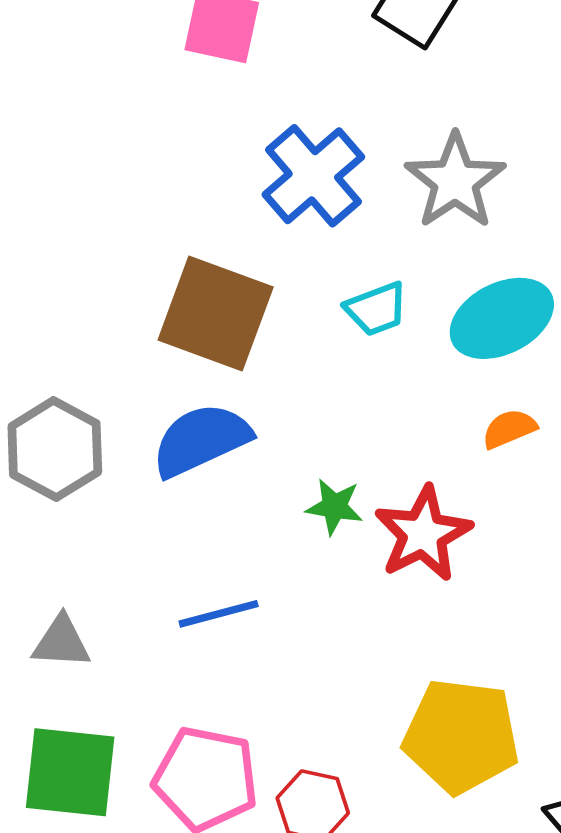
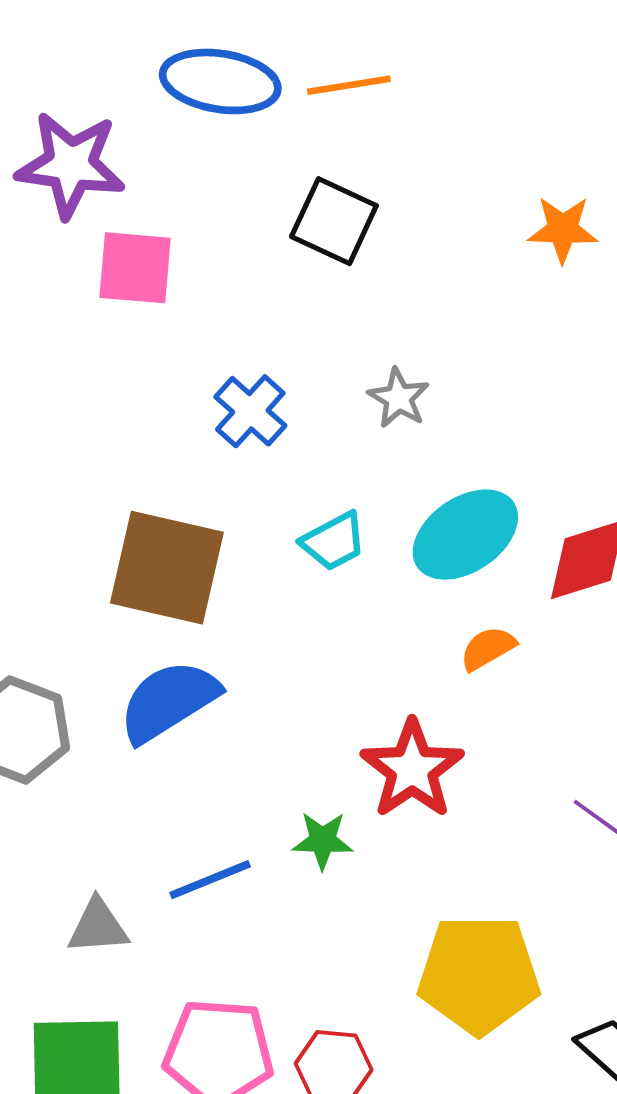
blue cross: (313, 176) -> (250, 411), size x0.7
gray star: (455, 181) -> (399, 398), size x0.6
green star: (334, 507) -> (323, 840), moved
gray triangle: (61, 642) -> (98, 927), moved

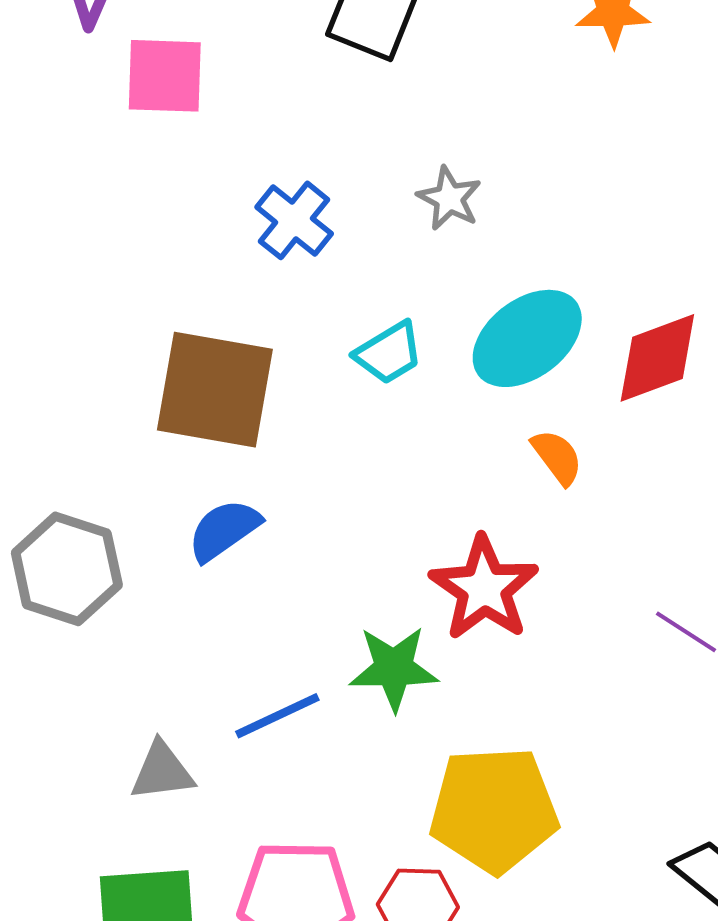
orange semicircle: (488, 648) -> (557, 457), turned 86
blue semicircle: (169, 701) -> (224, 530), size x0.7
green star: (323, 840) -> (394, 668), size x1.4
yellow pentagon: (479, 974) -> (494, 810), moved

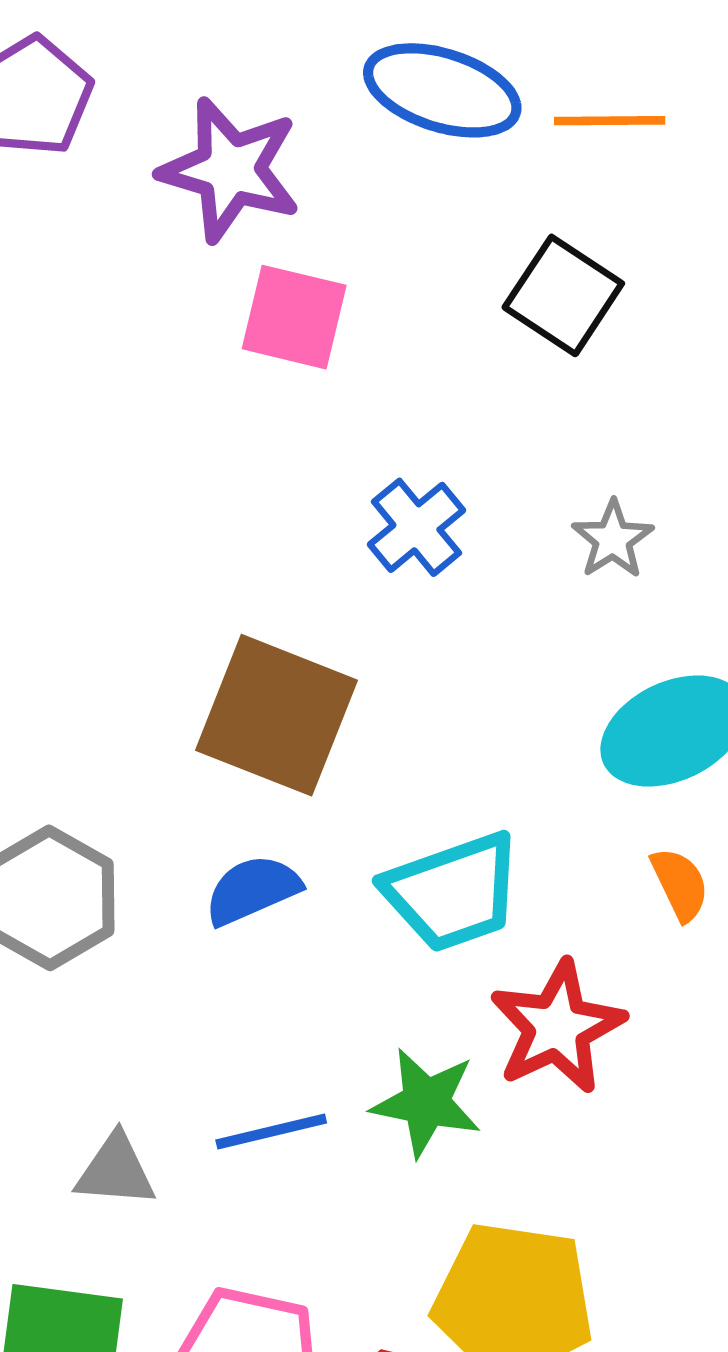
cyan trapezoid: (389, 353) -> (453, 892), moved, size x1.6

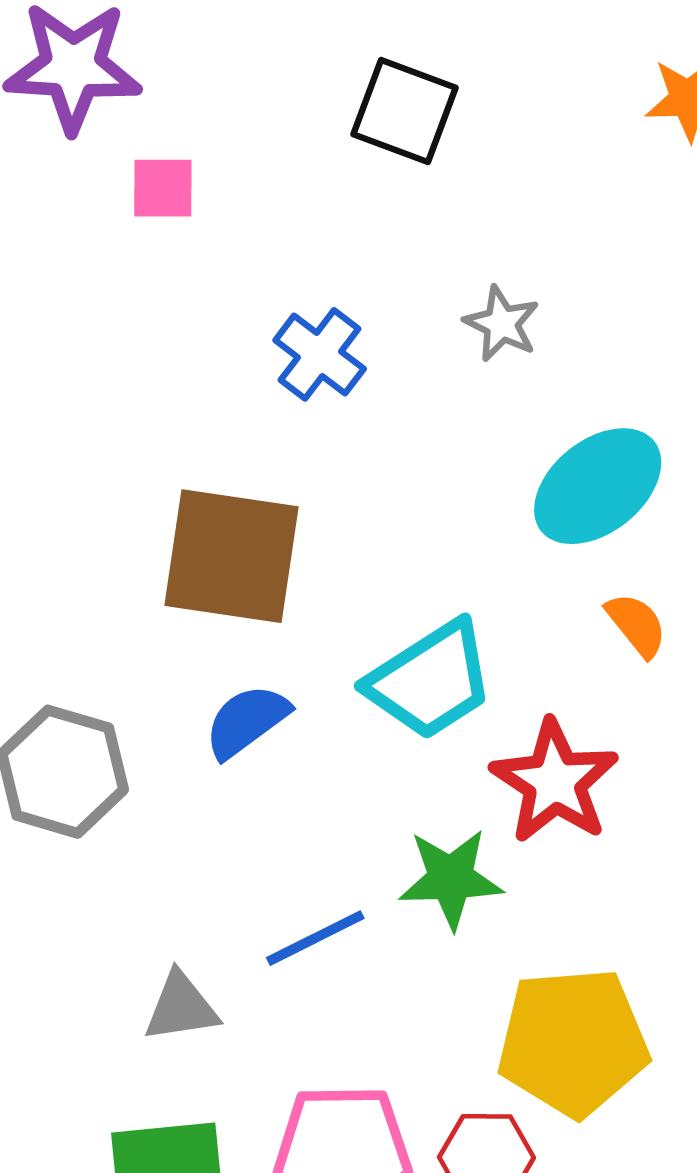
pink square: (294, 317) -> (163, 188), size x0.7

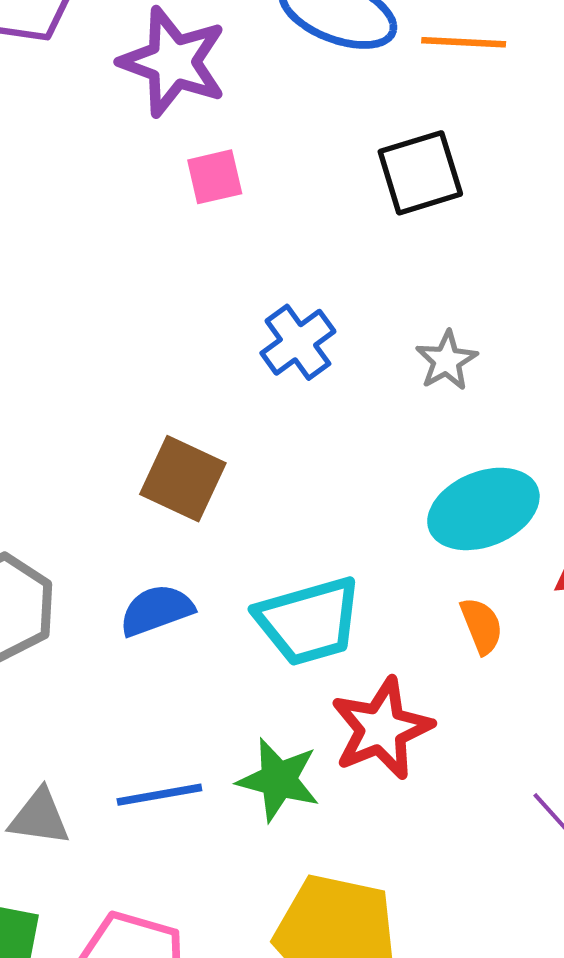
black square: (405, 111) -> (420, 173), turned 36
pink square: (163, 188) -> (215, 177), turned -30
brown square: (231, 556) -> (183, 479), size x0.7

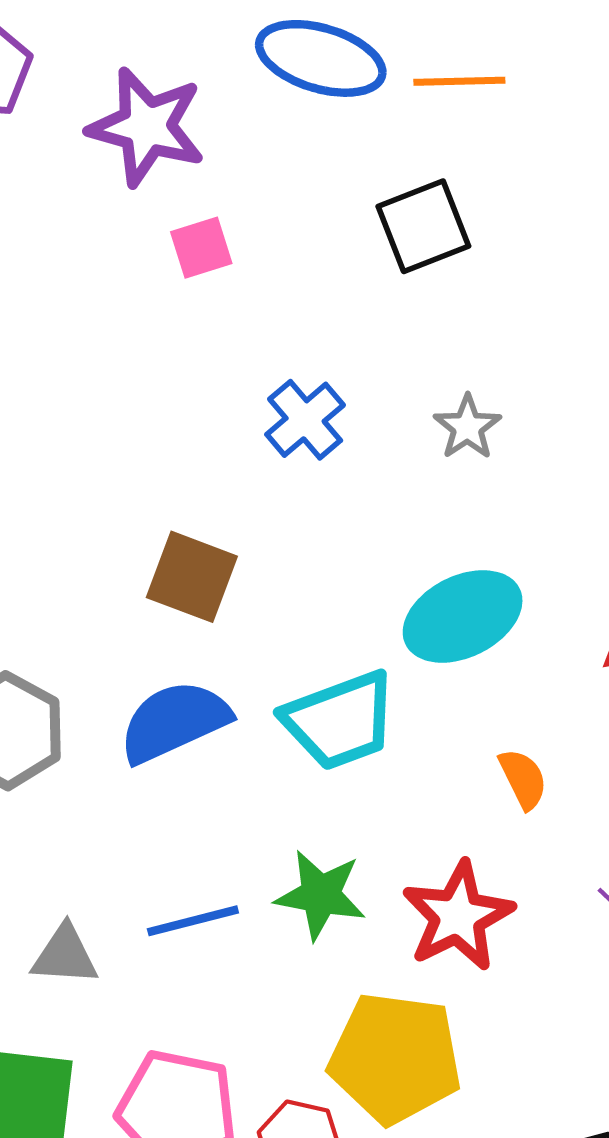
cyan ellipse: (483, 509) -> (463, 616), moved
blue semicircle: (156, 610) -> (174, 721), size x1.4
orange semicircle: (482, 626) -> (523, 779), moved
red star: (382, 729) -> (458, 916), moved

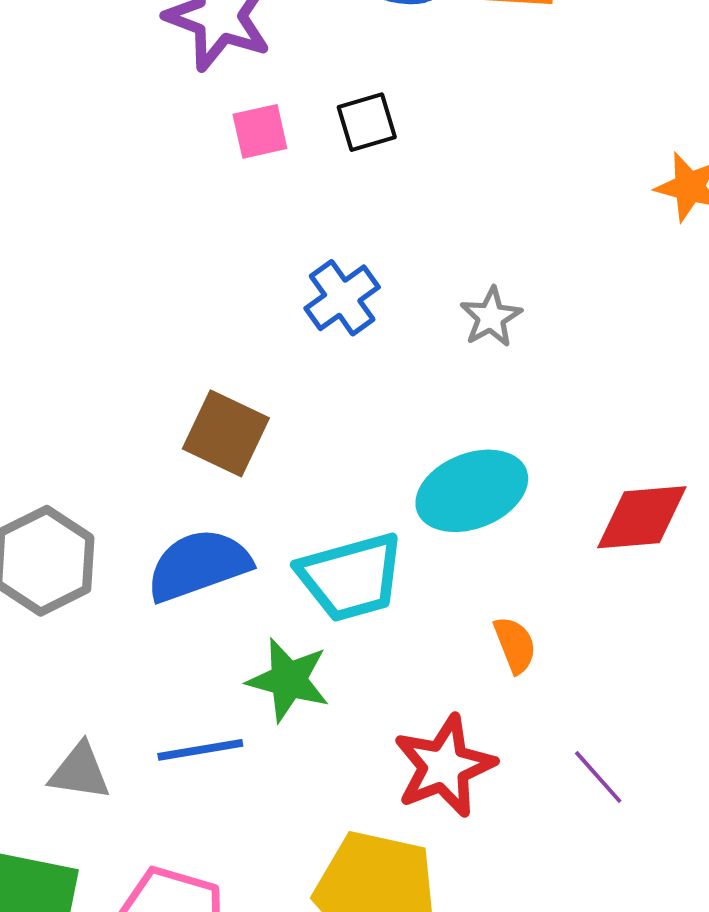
black square: (423, 226) -> (367, 122), moved, size x0.7
green star: (320, 895) -> (288, 680), moved

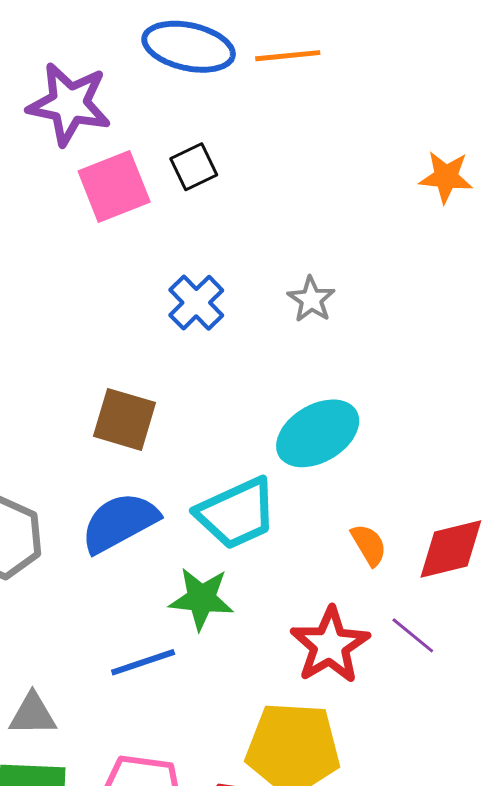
pink square: (260, 131) -> (114, 187), size x1.6
red diamond: (642, 517) -> (451, 549), moved
gray triangle: (80, 772) -> (33, 714), moved
purple line: (598, 777) -> (413, 635), moved

